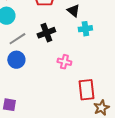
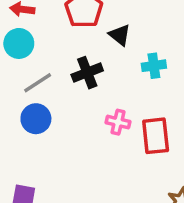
black triangle: (73, 11) -> (120, 35), moved
red rectangle: (86, 90) -> (156, 136), moved

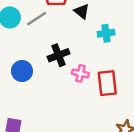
black cross: (87, 73) -> (59, 55), moved
gray line: (38, 83) -> (37, 19), moved

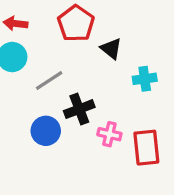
gray line: (37, 19) -> (49, 80), moved
blue circle: (22, 71) -> (46, 131), moved

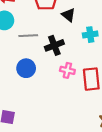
gray line: (49, 80) -> (28, 36), turned 30
black cross: (79, 109) -> (54, 45), moved

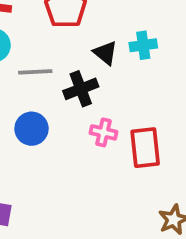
black triangle: (68, 15) -> (105, 53), moved
cyan cross: (90, 35) -> (143, 45), moved

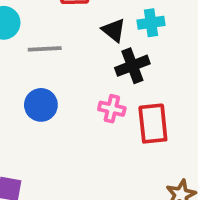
black cross: (81, 89) -> (132, 66), moved

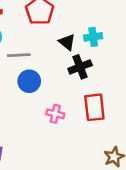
blue circle: (41, 105) -> (29, 81), moved
pink cross: (112, 109) -> (55, 114), moved

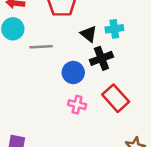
blue circle: (29, 81) -> (73, 72), moved
red rectangle: (94, 107) -> (116, 98), turned -36

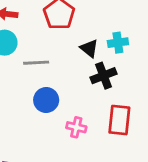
blue circle: (73, 72) -> (46, 100), moved
red rectangle: (116, 98) -> (119, 120), turned 48

